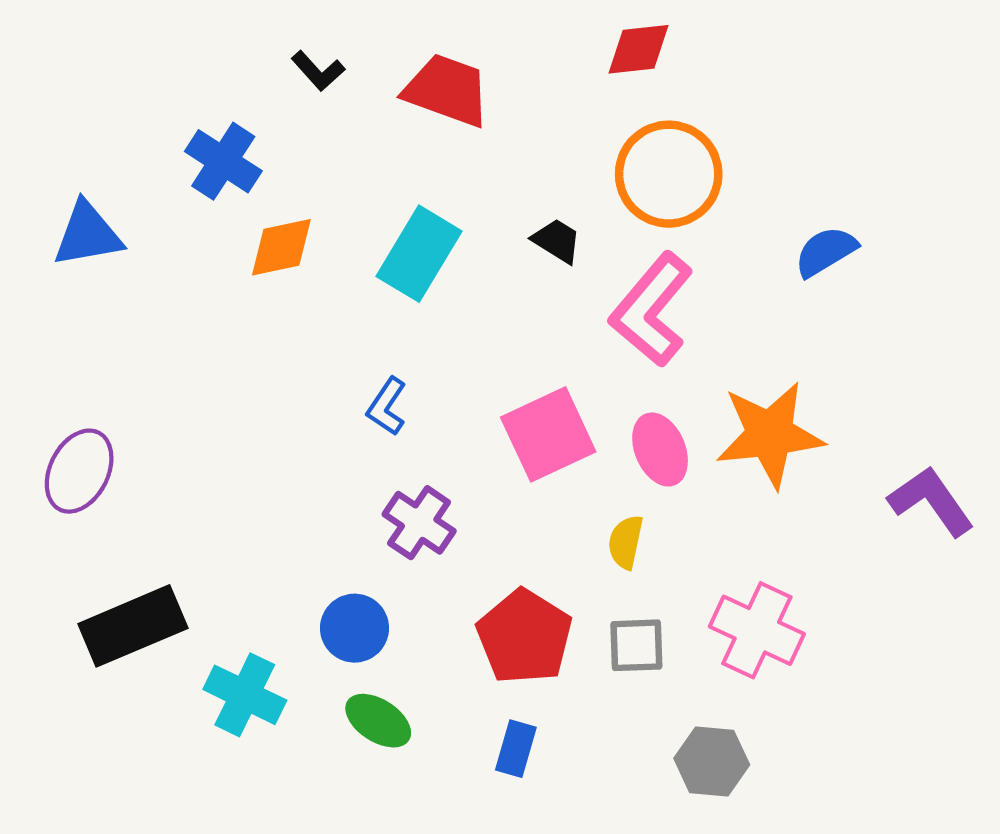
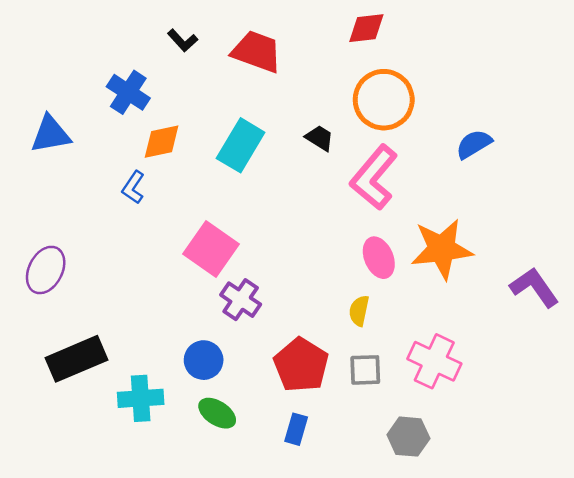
blue L-shape: (387, 406) -> (133, 187), moved
pink square: (548, 434) -> (211, 249), moved, turned -30
cyan cross: (245, 695) -> (141, 398), turned -30

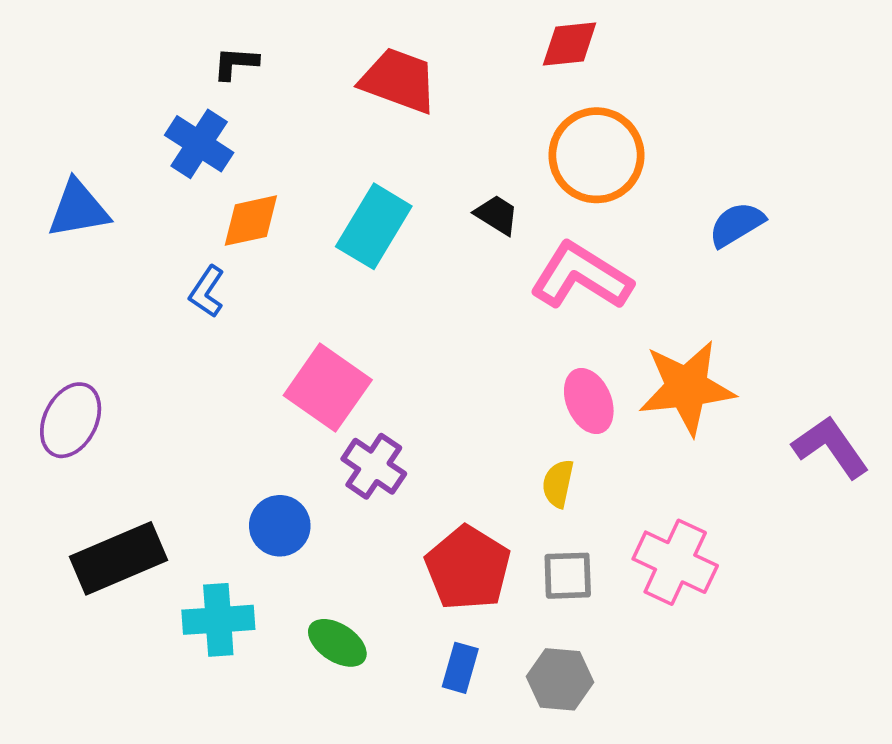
black L-shape: (183, 40) -> (236, 63), moved, turned 136
pink L-shape: (374, 177) -> (581, 276), turned 82
blue circle: (204, 360) -> (280, 526), moved
gray hexagon: (408, 437) -> (560, 679), moved

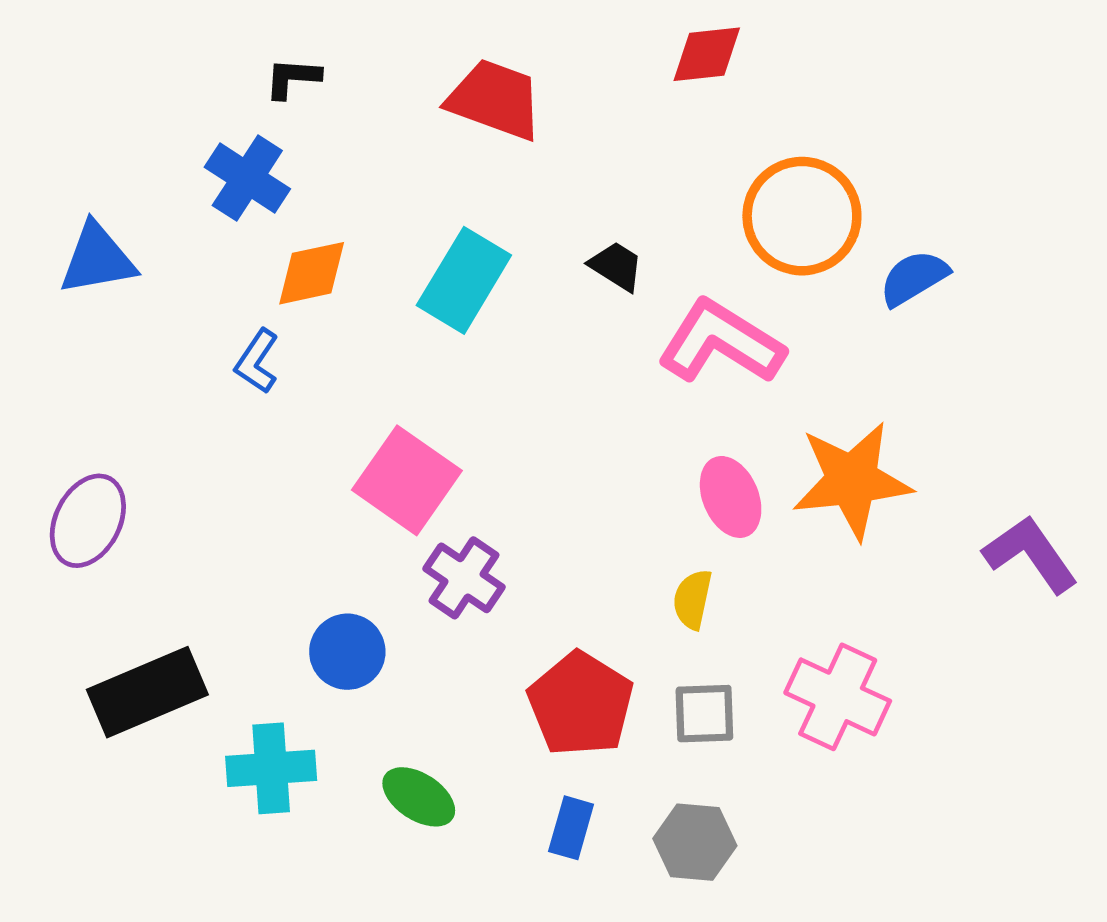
orange circle: (596, 155) -> (802, 216), moved

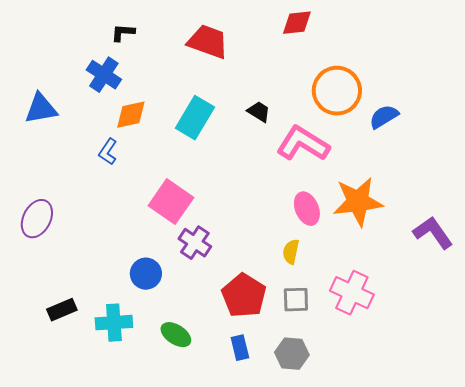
black rectangle: (147, 692) -> (62, 310), moved, size x0.6
blue rectangle: (571, 828) -> (240, 348), turned -30

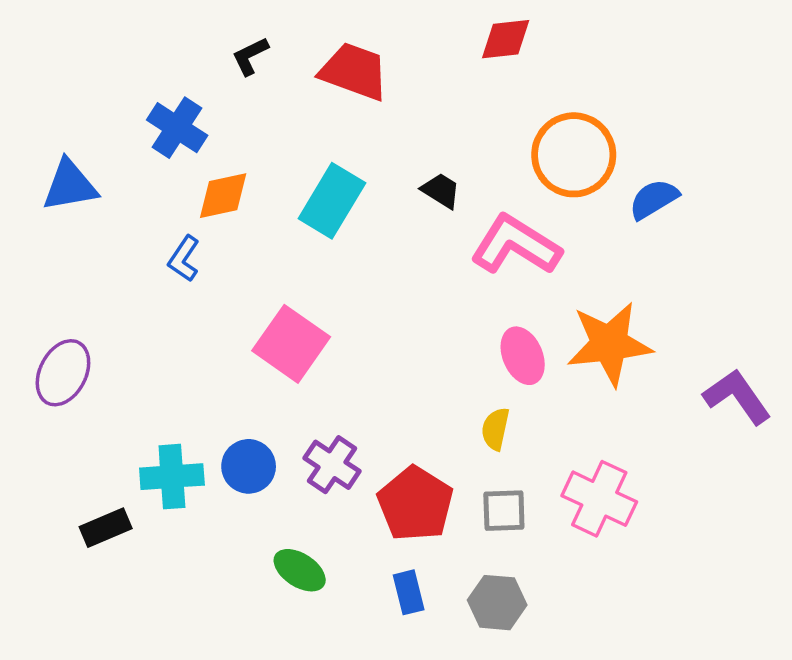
black L-shape: (123, 33) -> (250, 56), moved, turned -30
purple cross: (195, 243) -> (332, 465), moved
cyan cross: (114, 323) -> (172, 477), moved

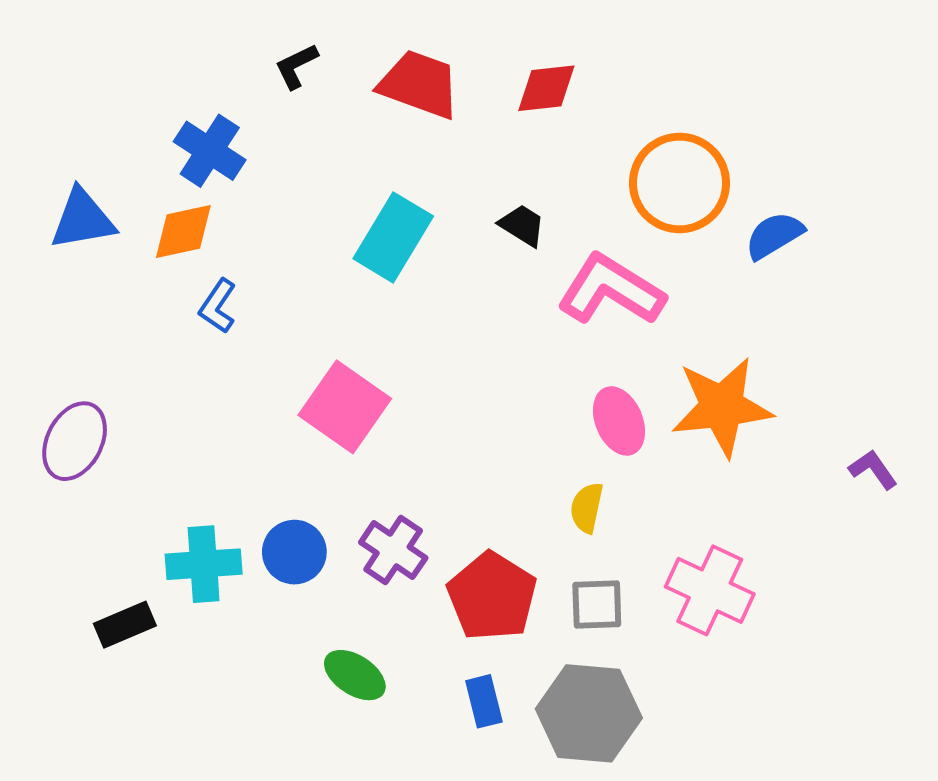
red diamond: (506, 39) -> (546, 88), moved
orange diamond: (223, 196) -> (183, 231), moved
purple L-shape: (737, 397) -> (873, 469), size x0.6
gray hexagon: (497, 603) -> (589, 713), size x1.5

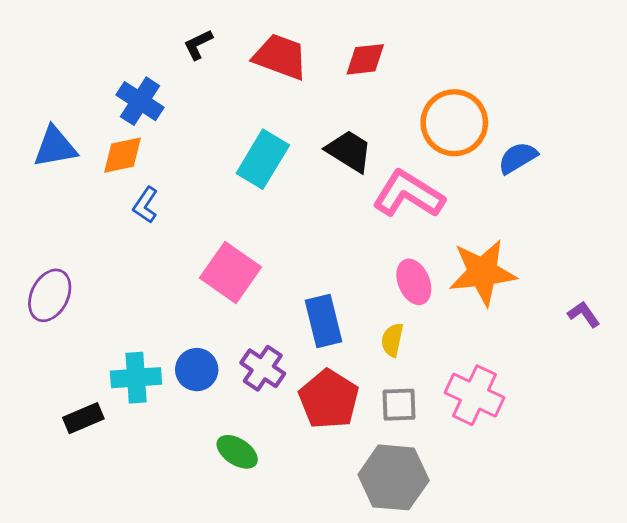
black trapezoid: (522, 225) -> (349, 151), size x1.5
blue rectangle: (484, 701) -> (323, 321), moved, size x1.5

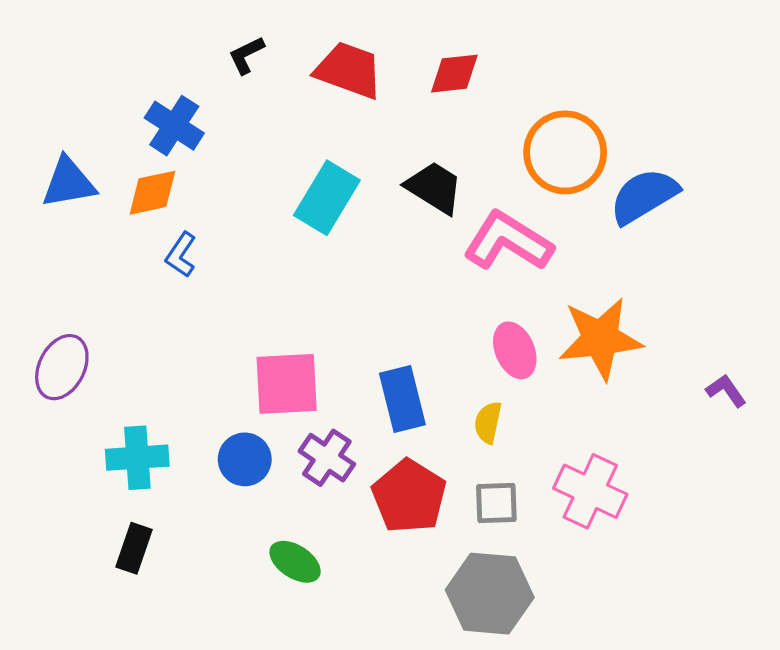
blue semicircle: (518, 158) -> (644, 196), size x1.4
pink square: (230, 272) -> (287, 384), moved, turned -38
cyan cross: (136, 378) -> (137, 458), moved
black rectangle: (83, 418) -> (134, 548), moved, turned -48

